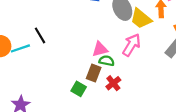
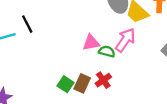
green semicircle: (107, 61) -> (107, 51), moved
brown rectangle: (94, 73) -> (82, 83), moved

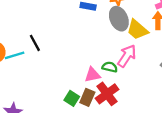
pink triangle: (91, 43) -> (92, 75), moved
red cross: (103, 80) -> (107, 94), size x1.5

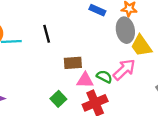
black line: (35, 43) -> (47, 34), moved
brown rectangle: (87, 97) -> (73, 63), moved, turned 49

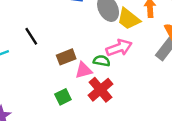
pink arrow: (124, 70) -> (119, 48), turned 40
green square: (58, 99) -> (63, 97), turned 35

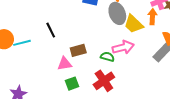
pink triangle: (84, 70) -> (65, 64), moved

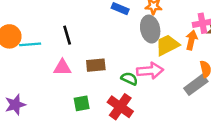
yellow trapezoid: (134, 24) -> (167, 45), turned 100
pink triangle: (65, 64) -> (62, 68), moved
red cross: (104, 81) -> (120, 107), turned -30

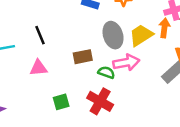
gray ellipse: (150, 29) -> (113, 35), moved
brown rectangle: (96, 65) -> (83, 57), moved

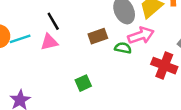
pink triangle: (38, 68) -> (49, 42), moved
red cross: (100, 101) -> (164, 66), moved

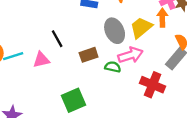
black line: (53, 21) -> (57, 39), moved
green square: (83, 83) -> (74, 100), size x1.5

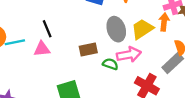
black line: (57, 39) -> (47, 29), moved

